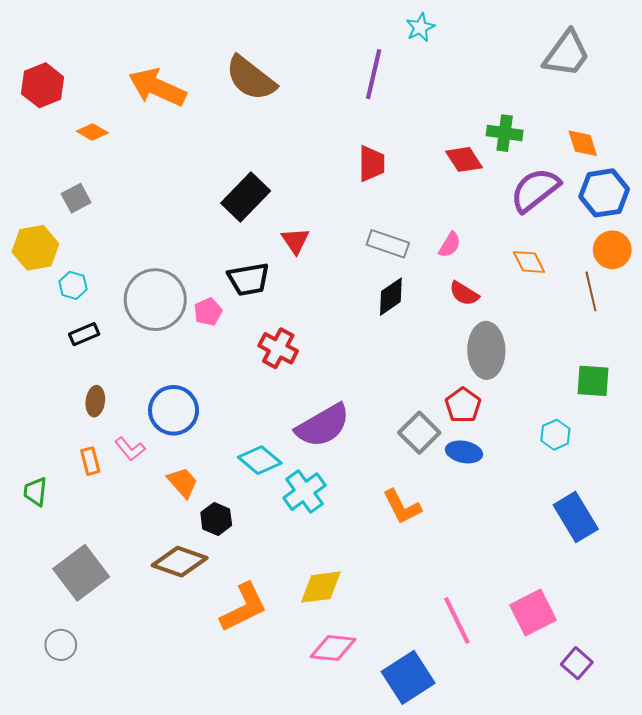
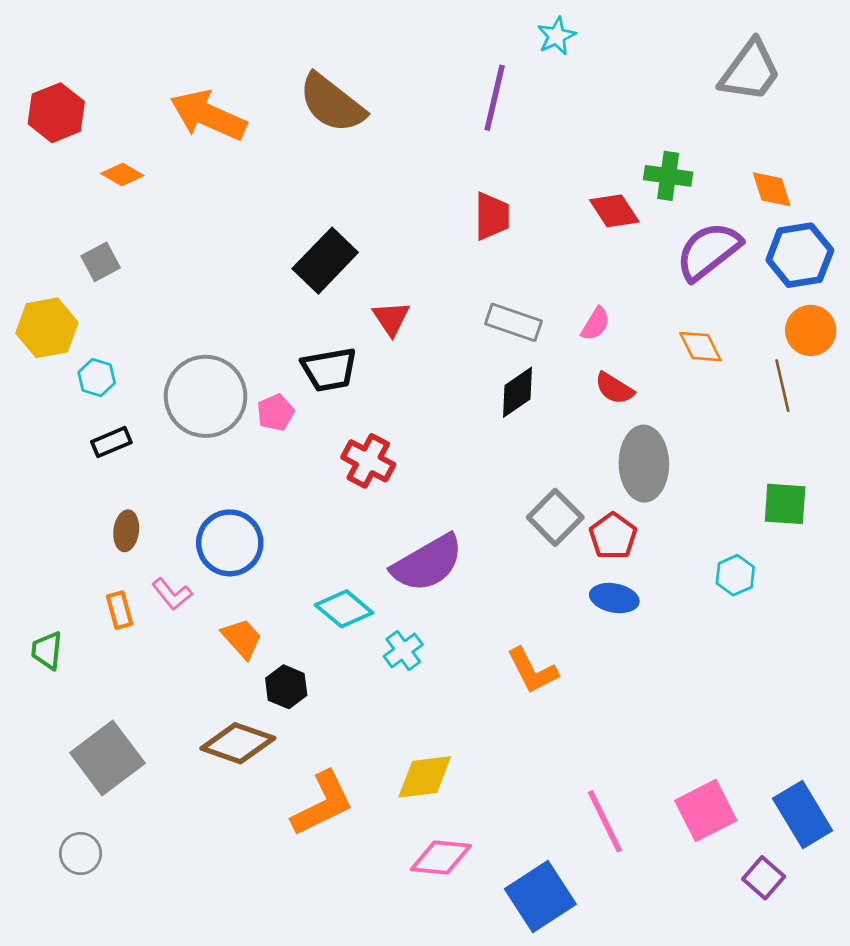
gray square: (419, 433) -> (555, 517), moved
cyan cross: (305, 492) -> (403, 650), size x0.7
blue rectangle: (576, 517) -> (803, 815), moved

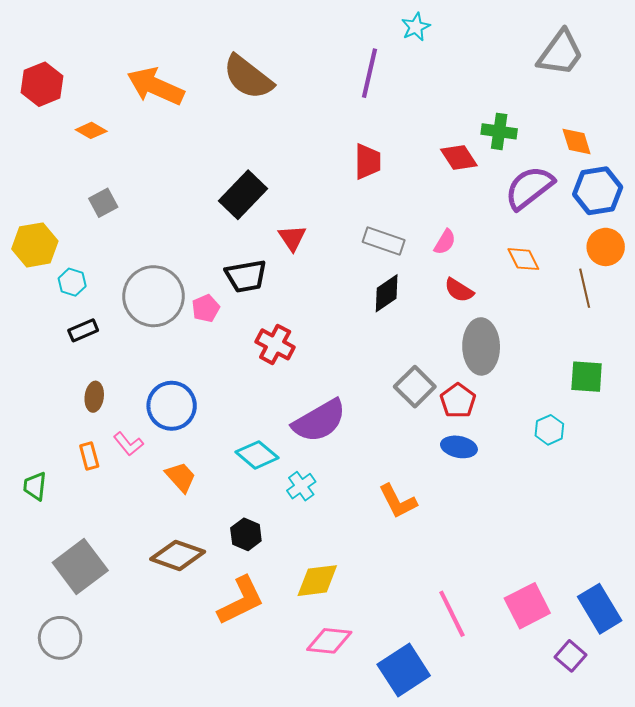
gray square: (101, 262) -> (103, 203), moved
black hexagon: (286, 687) -> (246, 534), moved
gray circle: (81, 854) -> (60, 638), size x1.4

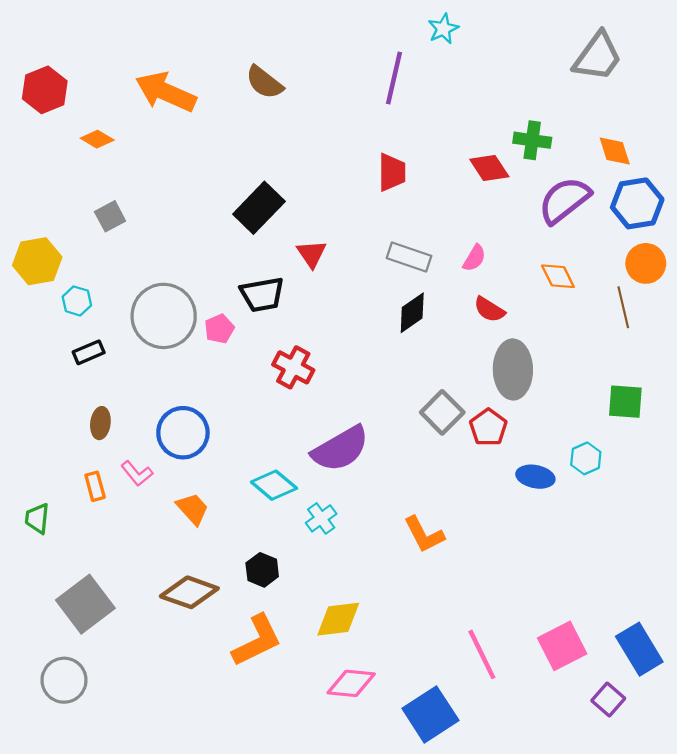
brown semicircle: (248, 77) -> (264, 82), size x0.7
blue ellipse: (459, 447) -> (535, 477), moved

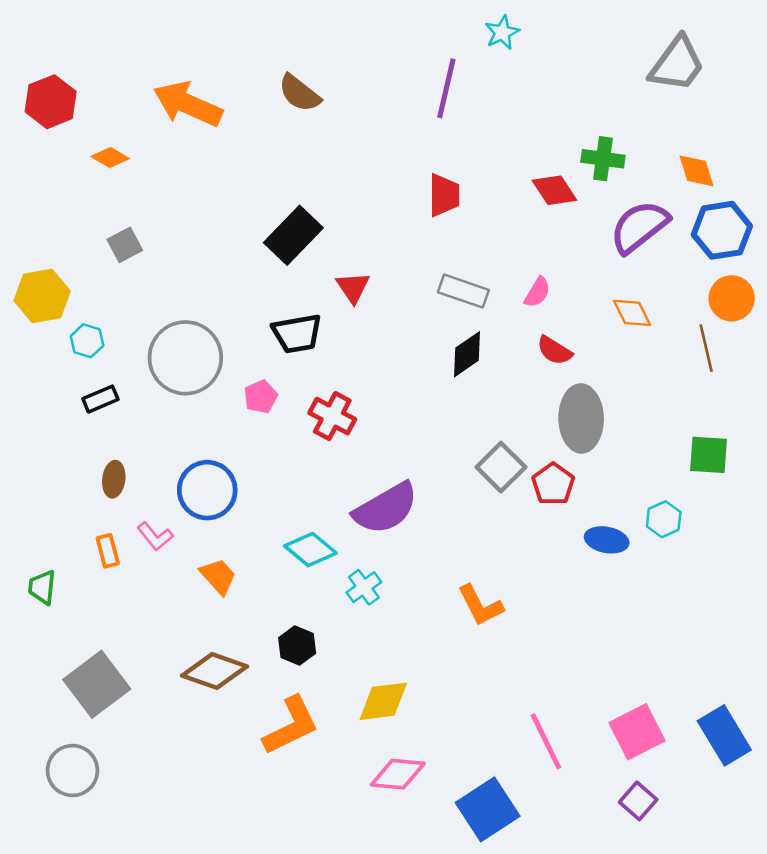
pink pentagon: (219, 329) -> (261, 397), moved
purple square: (608, 699) -> (638, 801), moved

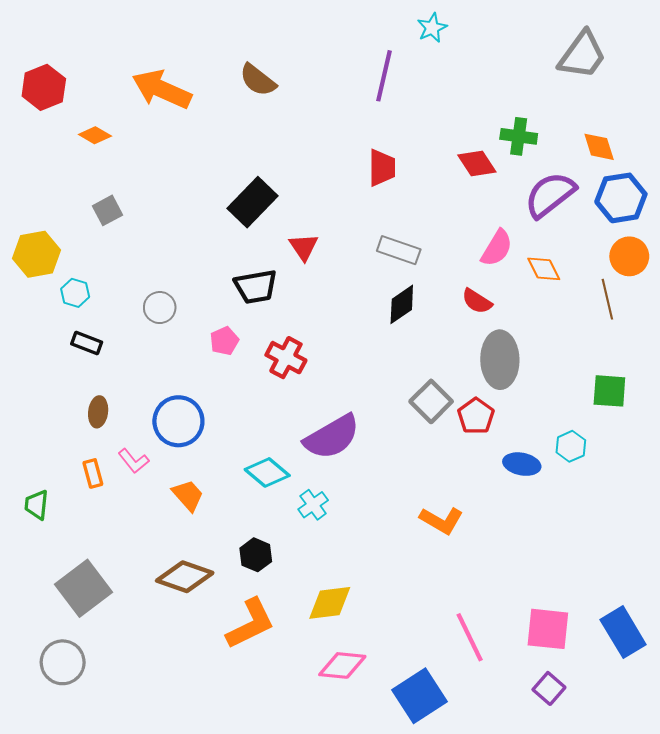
pink semicircle: (537, 292) -> (497, 248), moved, size x1.4
gray circle: (185, 358) -> (160, 308), size x0.5
black rectangle: (100, 399) -> (87, 343), turned 44
orange L-shape: (480, 605) -> (441, 520), moved, turned -33
pink square: (637, 732) -> (548, 629), turned 33

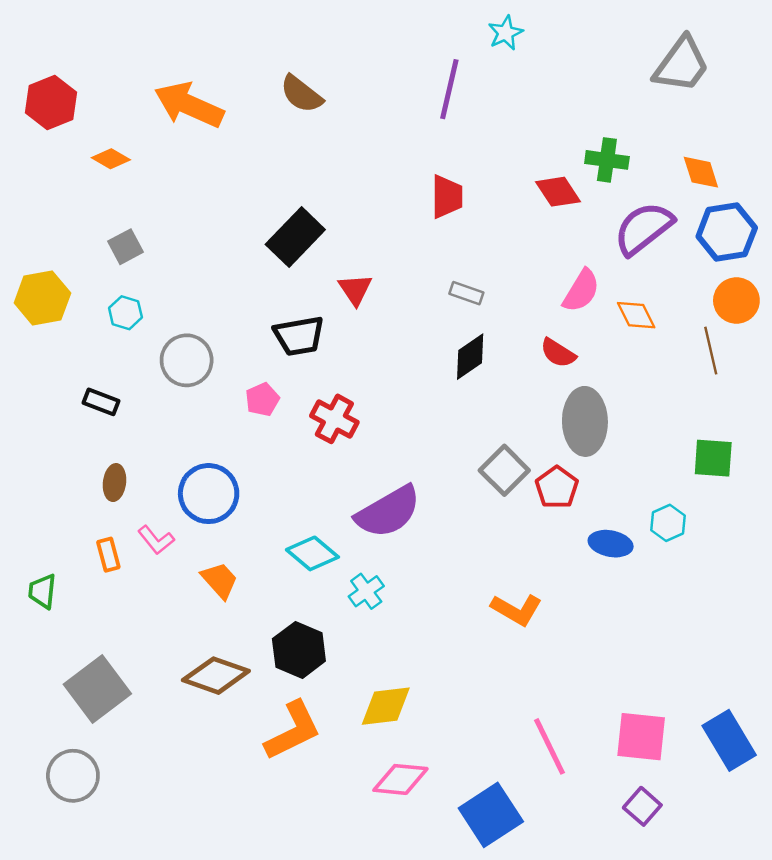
gray rectangle: (399, 250) -> (466, 293), size x0.7
cyan hexagon: (75, 293) -> (125, 313), moved
gray circle: (160, 308) -> (187, 360), size x1.4
black hexagon: (256, 555) -> (299, 650), size x1.4

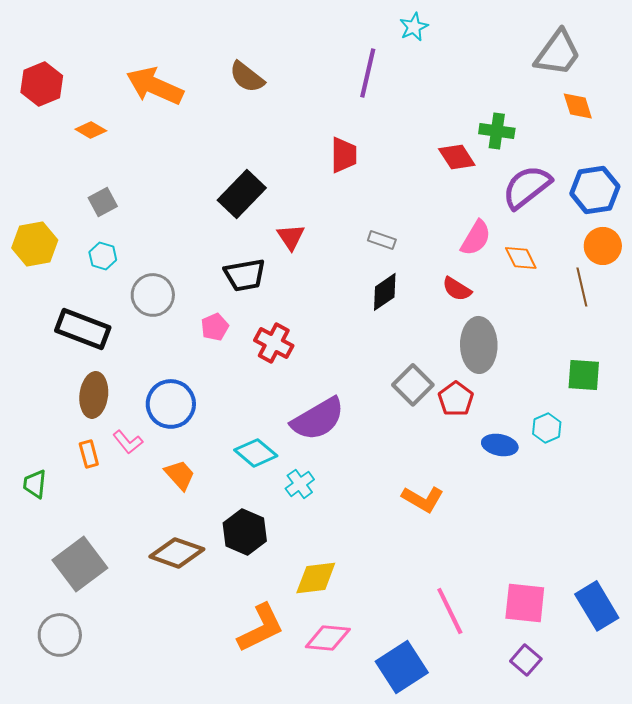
orange diamond: (701, 172) -> (578, 106), moved
red trapezoid: (447, 197) -> (344, 155), moved
black rectangle: (101, 402) -> (83, 329), size x1.8
brown ellipse: (114, 483) -> (94, 395), size x1.5
orange L-shape: (293, 731) -> (261, 628), moved

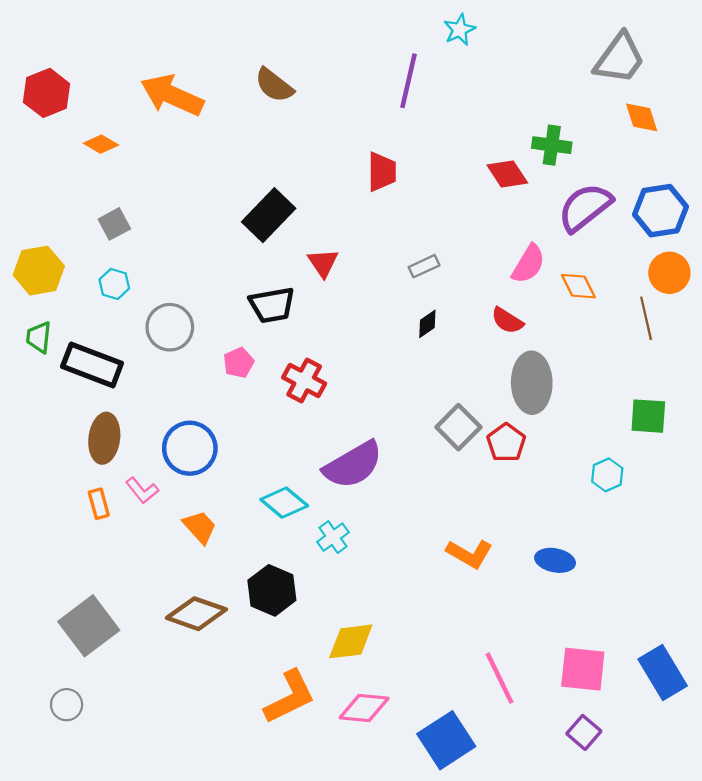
gray rectangle: (382, 240) -> (424, 266), turned -44
black diamond: (385, 292) -> (427, 324), size x0.7
blue ellipse: (500, 445) -> (555, 560), moved
green trapezoid: (35, 484) -> (39, 337), moved
gray circle: (60, 635) -> (67, 705), size x0.7

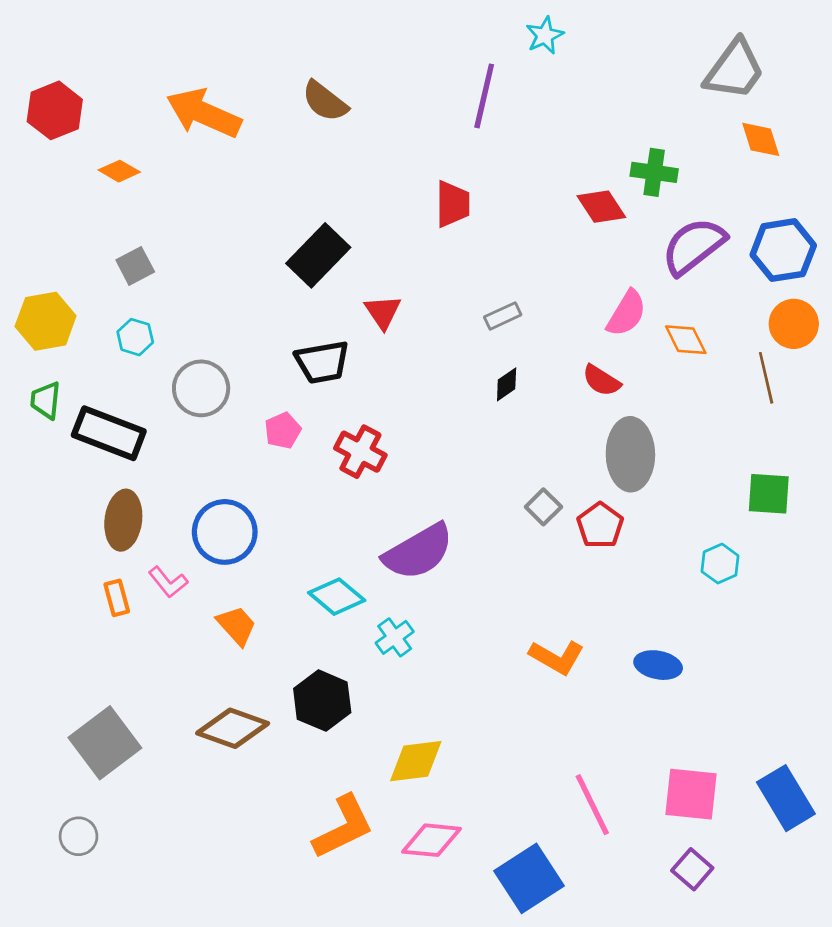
gray square: (458, 427) -> (543, 507), size x0.7

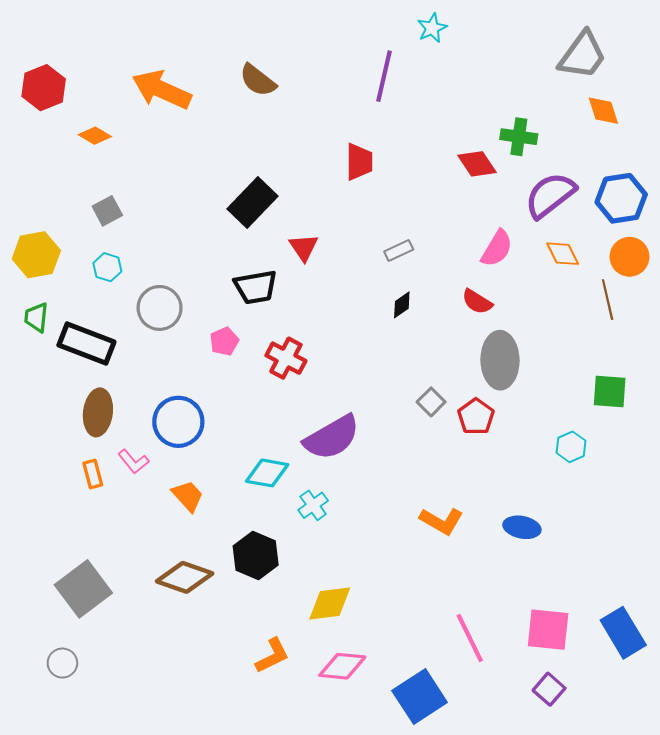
orange diamond: (686, 340) -> (563, 254), moved
cyan diamond: (337, 597) -> (267, 473), turned -30
orange L-shape: (343, 827) -> (272, 656), size x0.7

